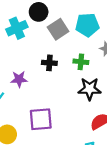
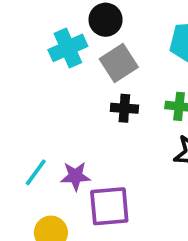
gray square: (58, 29) -> (119, 63), moved
purple star: (19, 79) -> (75, 176), moved

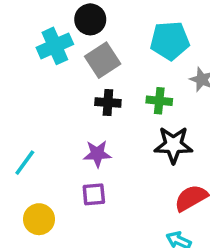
purple star: (75, 176) -> (97, 154), moved
purple square: (109, 206) -> (94, 194), size x0.6

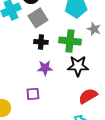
green cross: (159, 101) -> (70, 41), size x1.5
purple star: (97, 154) -> (45, 68), moved

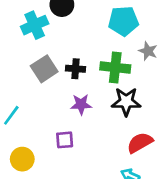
gray square: (38, 18) -> (44, 69), moved

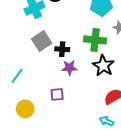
black cross: (76, 69) -> (62, 49), moved
black star: (126, 102) -> (103, 66), turned 30

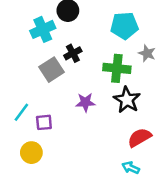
black cross: (62, 49) -> (73, 53), moved, turned -32
purple square: (57, 94) -> (44, 122), moved

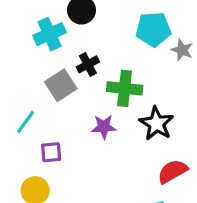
gray star: (147, 53) -> (182, 50), moved
green cross: (117, 68) -> (125, 88), moved
cyan line: (21, 112) -> (26, 122), moved

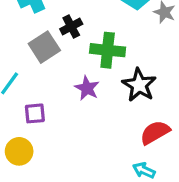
purple star: (104, 127) -> (87, 88), turned 30

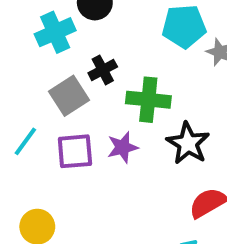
purple star: (87, 88) -> (123, 147), turned 30
purple square: (35, 113) -> (75, 151), moved, size x1.4

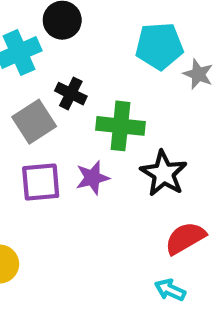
black cross: (103, 70) -> (71, 94), turned -36

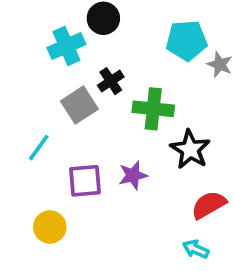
black cross: (71, 94) -> (111, 81), turned 30
purple star: (92, 178) -> (133, 175), moved
purple square: (41, 182) -> (85, 181), moved

